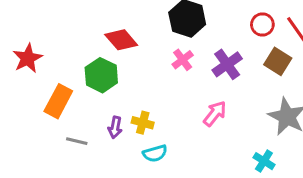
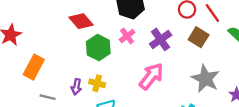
green hexagon: (101, 75) -> (98, 48), moved
pink arrow: (215, 114) -> (151, 76), size x1.4

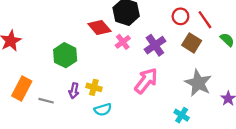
red diamond: (81, 21) -> (99, 27), moved
green hexagon: (98, 48) -> (65, 55), moved
orange rectangle: (34, 67) -> (22, 88), moved

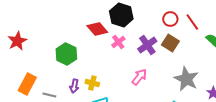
brown square: (192, 43) -> (170, 43), moved
pink arrow: (146, 81) -> (139, 77), size x0.7

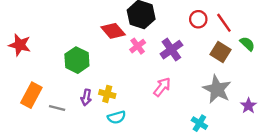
red star: (17, 41) -> (20, 45), turned -30
brown square: (170, 43) -> (220, 52), moved

